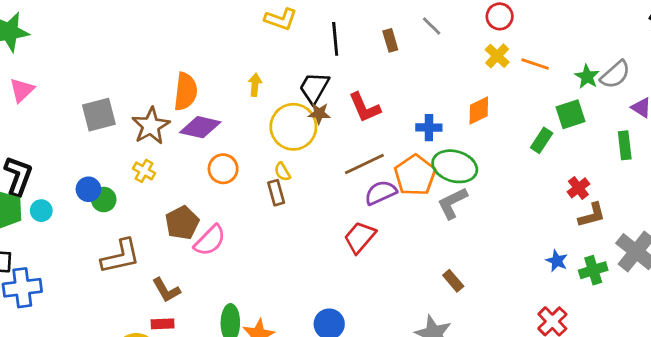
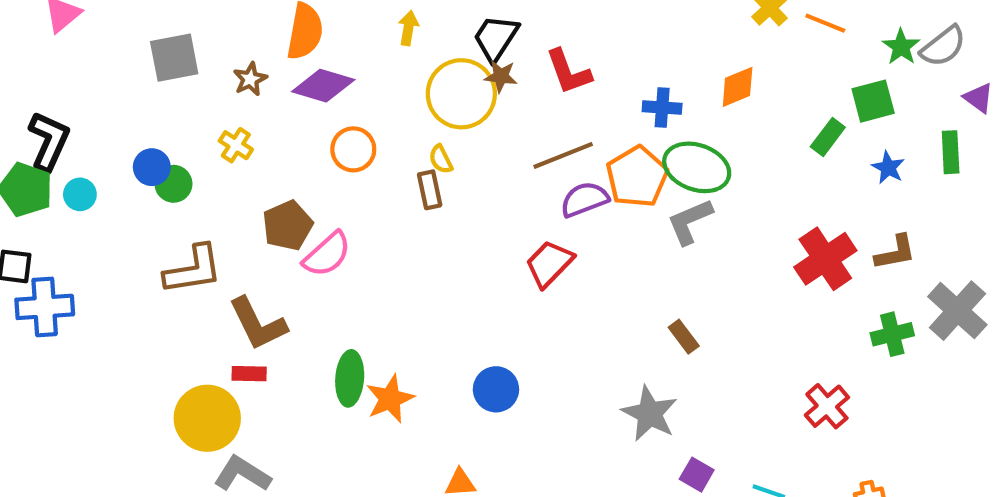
brown star: (151, 126) -> (250, 79), size x0.6
red cross: (578, 188) -> (825, 259), moved, size x1.8
blue star: (557, 261) -> (888, 168), moved
brown L-shape: (166, 290) -> (258, 324), size x1.4

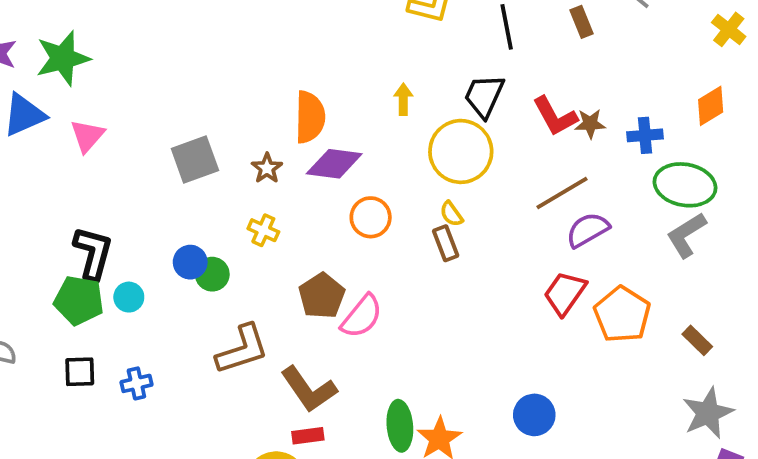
brown star: (501, 76) -> (590, 124), moved
orange pentagon: (637, 177) -> (622, 314), moved
blue cross: (45, 307) -> (136, 383), moved, size x0.6
gray star: (650, 414) -> (708, 413), moved, turned 30

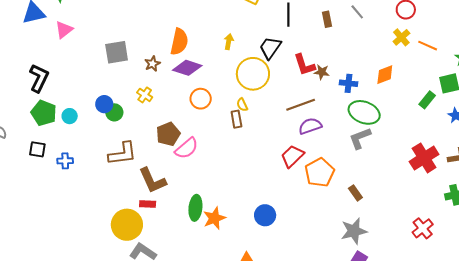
black L-shape: (93, 253) -> (39, 78), moved

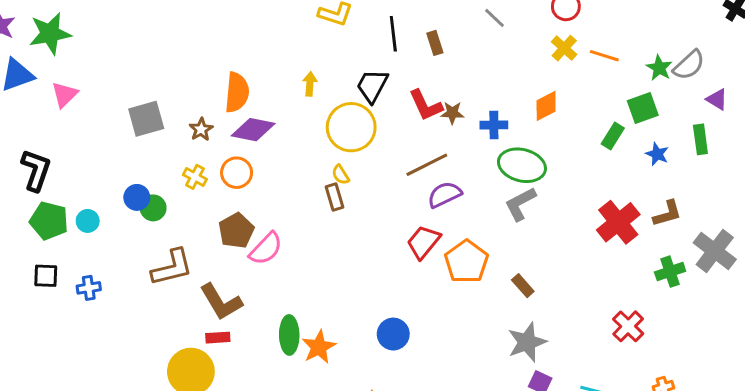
brown rectangle: (327, 19) -> (435, 43), moved
orange circle: (201, 99) -> (237, 173), moved

